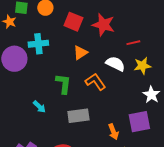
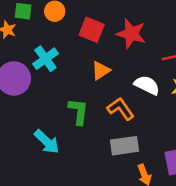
cyan cross: (38, 44) -> (45, 59), turned -30
cyan arrow: (39, 107) -> (47, 142), size x1.5
gray rectangle: (78, 116) -> (125, 146), moved

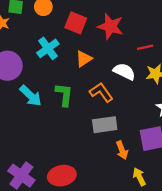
cyan cross: (45, 59) -> (48, 48), moved
cyan arrow: (47, 142) -> (31, 96), moved

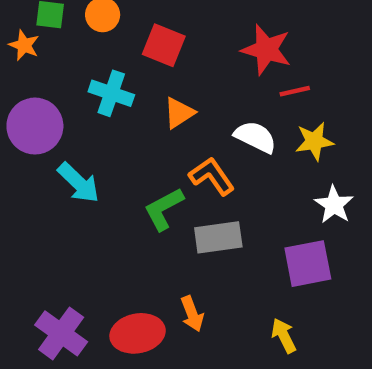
red star: (110, 26) -> (266, 50), moved
cyan cross: (48, 48) -> (111, 93), turned -35
green L-shape: (64, 95) -> (164, 209), moved, turned -125
orange arrow: (122, 150) -> (192, 314), moved

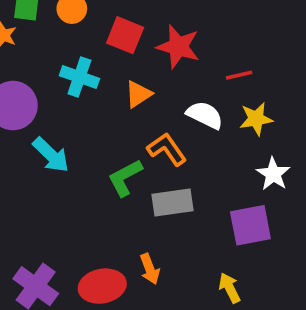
red star: (266, 50) -> (178, 47), moved

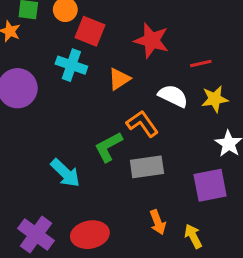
red square: (125, 35) -> (90, 31), moved
cyan arrow: (51, 155) -> (65, 173), moved
orange arrow: (150, 269) -> (158, 222), moved

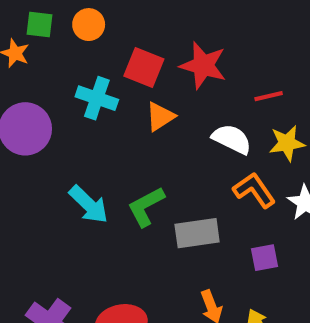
red square: (90, 31) -> (144, 67), moved
orange L-shape: (142, 124) -> (254, 190), moved
cyan arrow: (65, 173) -> (89, 204), moved
purple square: (210, 185) -> (264, 258), moved, size x0.6

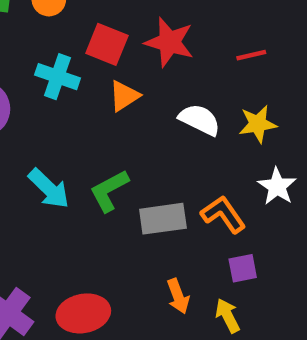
red line: (269, 96) -> (251, 55), moved
orange L-shape: (254, 190) -> (223, 214), moved
purple square: (264, 258) -> (243, 268), moved

